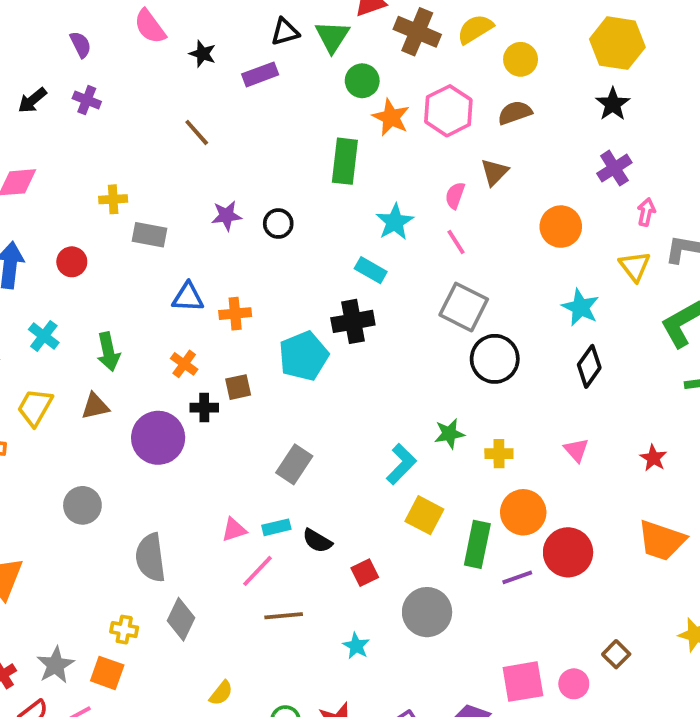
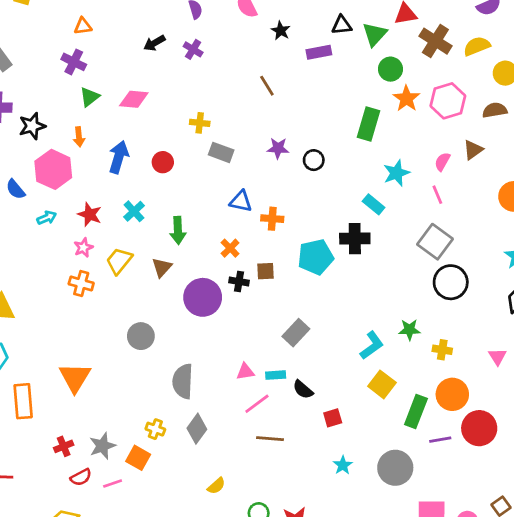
brown triangle: (95, 406) -> (162, 267), turned -45
gray circle: (427, 612) -> (395, 468), moved
cyan star: (356, 646) -> (343, 465), moved

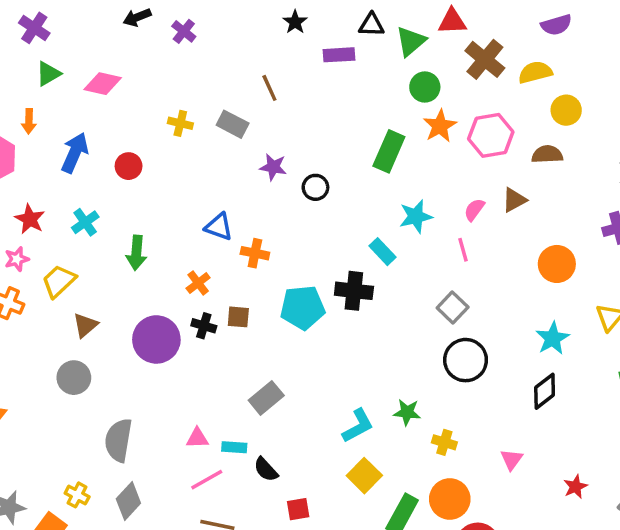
gray rectangle: (221, 152) -> (233, 124), moved
gray square: (435, 242) -> (453, 308), size x0.7
brown triangle: (162, 267) -> (85, 325), moved

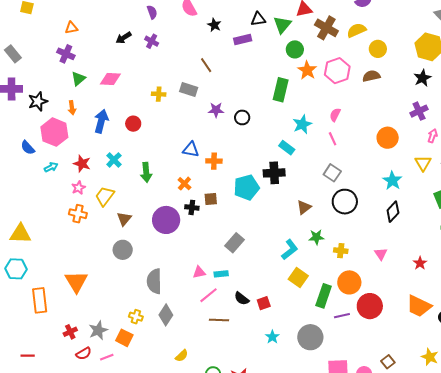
brown triangle: (514, 200) -> (304, 207), moved
black semicircle: (266, 469) -> (242, 299), moved

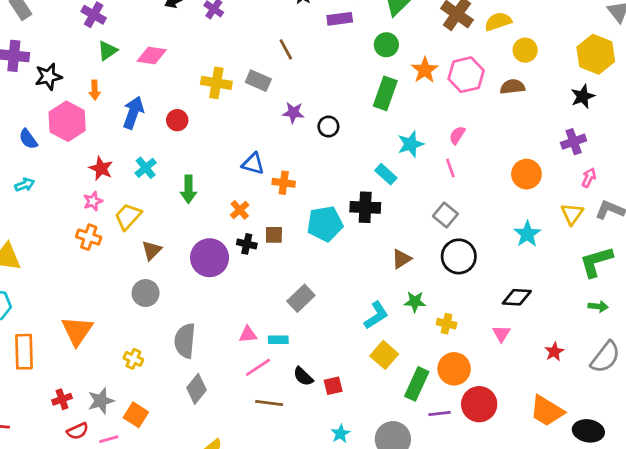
green circle: (295, 49) -> (386, 45), moved
yellow cross: (159, 94) -> (216, 83), size x1.5
cyan arrow: (51, 167) -> (25, 185), moved
black diamond: (393, 212) -> (517, 297), moved, turned 45
yellow cross: (136, 317) -> (133, 359), moved

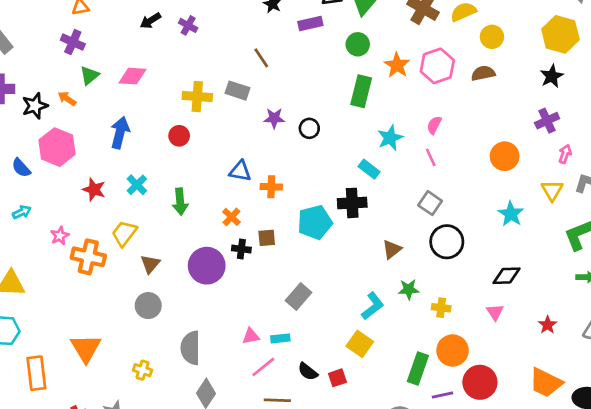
orange arrow: (95, 90) -> (67, 99), moved, turned 132
red circle: (177, 120) -> (179, 136), moved
pink star: (93, 201) -> (60, 236), moved
orange cross: (89, 237) -> (88, 257), size x1.4
yellow square: (384, 355) -> (360, 344), moved

